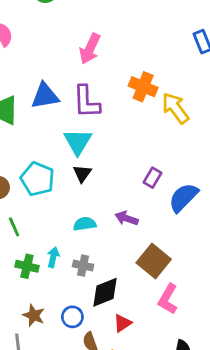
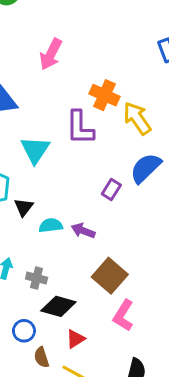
purple L-shape: (86, 102) -> (80, 128), moved
black triangle: (82, 174) -> (24, 207), moved
blue semicircle: (183, 198) -> (146, 168), moved
cyan semicircle: (85, 224) -> (51, 225), moved
black diamond: (105, 292) -> (58, 306), turned 36

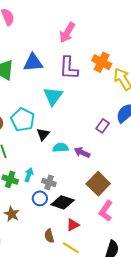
purple L-shape: (80, 128) -> (69, 68), moved
blue circle: (24, 331) -> (40, 198), moved

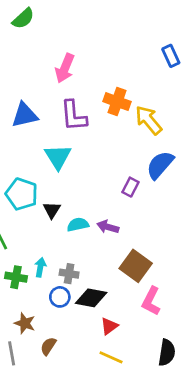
brown semicircle: (49, 236) -> (48, 346), moved, turned 56

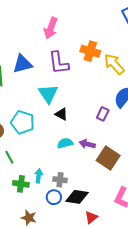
black triangle: (52, 210) -> (61, 114), moved, turned -32
brown square: (136, 266) -> (108, 158), moved

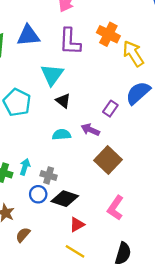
purple arrow: (87, 144) -> (90, 130), moved

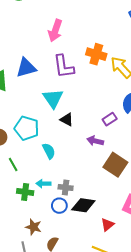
purple rectangle: (110, 109) -> (110, 119), turned 32
cyan semicircle: (62, 135) -> (49, 151), moved, turned 77
cyan arrow: (25, 167) -> (43, 184), turned -96
red triangle: (77, 225) -> (107, 225), moved

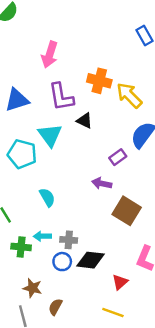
black triangle: (67, 120) -> (85, 121), moved
cyan pentagon: (27, 128) -> (22, 154), moved

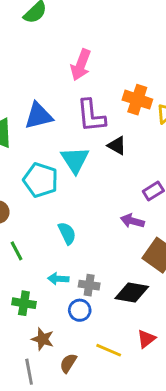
green cross: (21, 247) -> (24, 303), moved
black diamond: (91, 260) -> (132, 293), moved
yellow line: (113, 312) -> (109, 350), moved

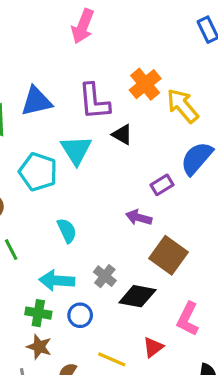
pink arrow: (81, 65) -> (83, 26), moved
orange cross: (137, 100) -> (145, 84), turned 32
cyan arrow: (58, 279) -> (57, 281), size x1.5
gray cross: (89, 285) -> (105, 276), moved, turned 30
green cross: (24, 303) -> (38, 313), moved

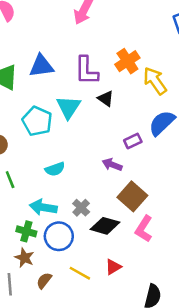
cyan semicircle: (67, 231) -> (55, 169), turned 90
blue circle: (80, 315) -> (59, 236), size x1.5
pink L-shape: (188, 319) -> (144, 229), moved

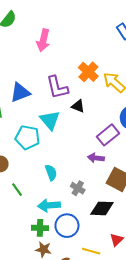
purple rectangle: (133, 141) -> (108, 135), size x1.5
cyan semicircle: (55, 169) -> (51, 173), turned -77
gray cross: (81, 208) -> (78, 188), moved

